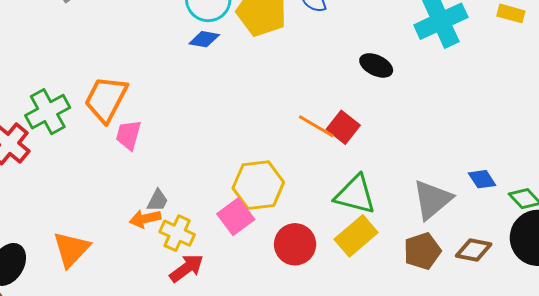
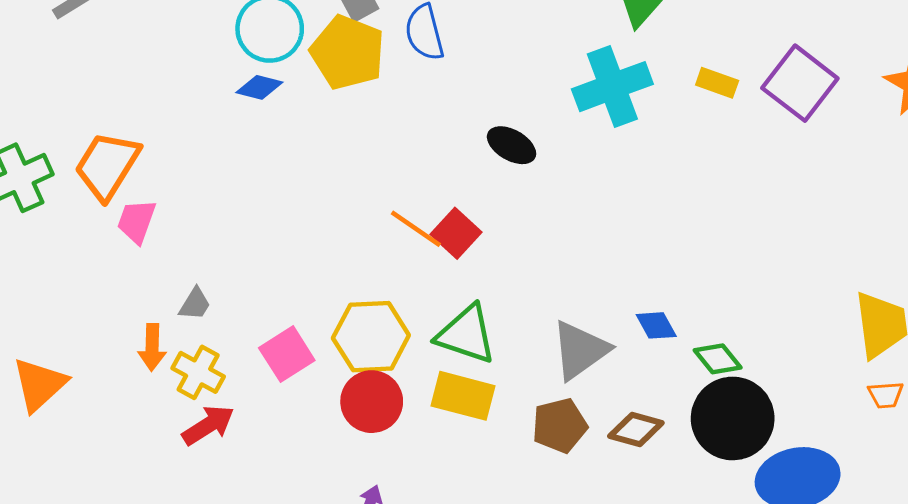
yellow hexagon: (258, 185) -> (371, 337), moved
gray trapezoid: (158, 201) -> (195, 304), moved
orange arrow: (145, 219) -> (152, 347), turned -80
yellow rectangle: (356, 236) -> (463, 396), turned 51

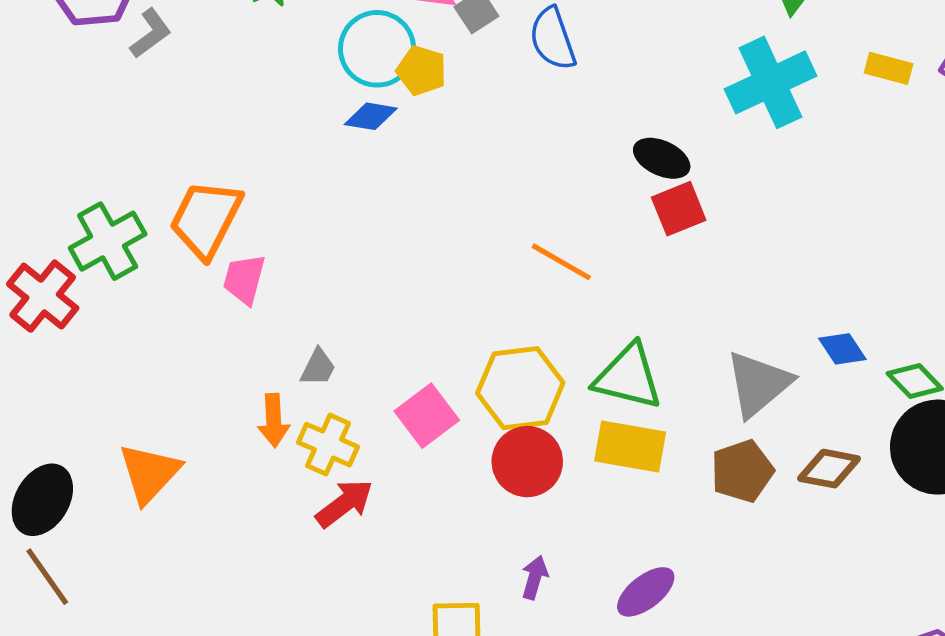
yellow pentagon: (348, 53) -> (421, 71), moved, size x0.6
red square: (456, 233) -> (679, 209), moved, turned 30

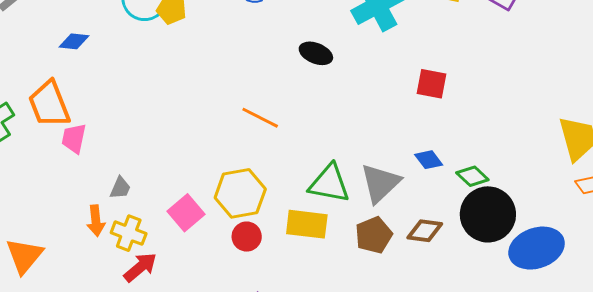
blue diamond: (371, 116) -> (74, 41), moved
red square: (679, 209) -> (432, 84), moved, turned 36
orange trapezoid: (206, 219) -> (49, 104), turned -45
green triangle: (628, 377) -> (329, 184), moved
red circle: (527, 462) -> (247, 237), size x0.7

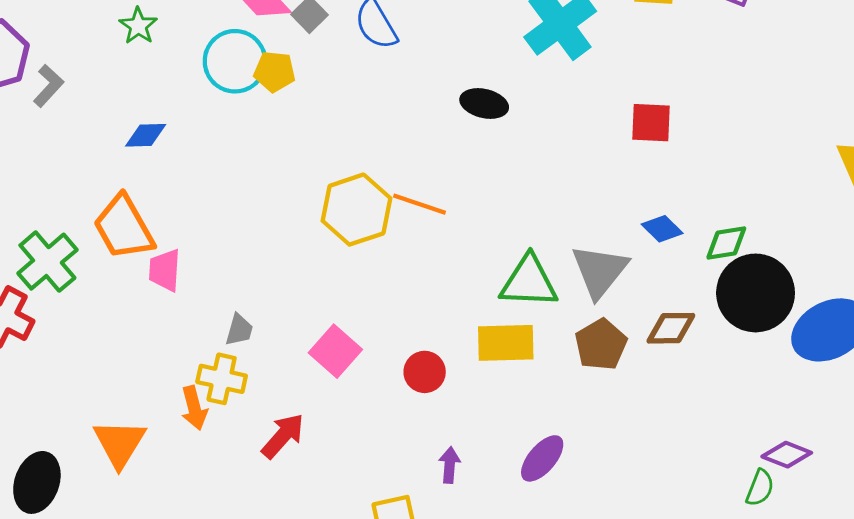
green diamond: (472, 176) -> (726, 243), turned -44
yellow hexagon: (240, 193) -> (356, 210), moved
orange arrow: (96, 221) -> (194, 408), moved
yellow cross: (129, 233) -> (222, 379), moved

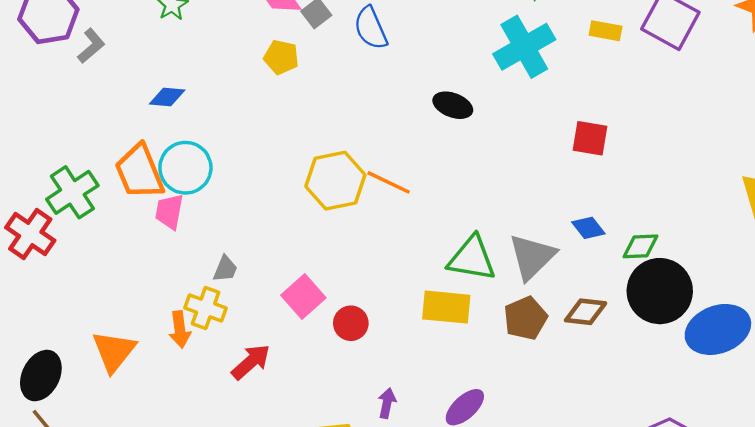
cyan circle: (235, 61) -> (185, 168), moved
red circle: (425, 372) -> (351, 323), moved

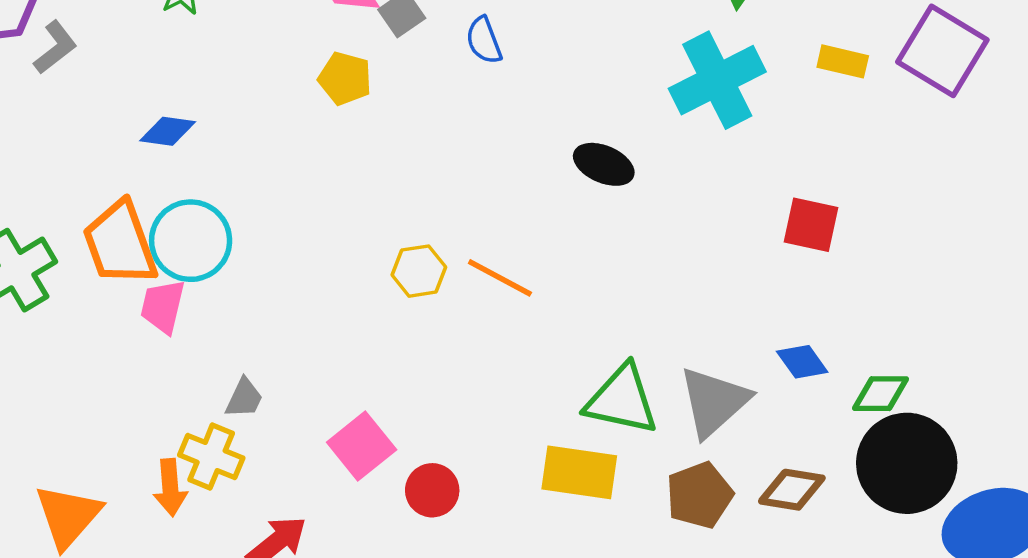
blue semicircle: (371, 28) -> (484, 40), size x0.7
yellow hexagon: (335, 181) -> (419, 271), size x0.6

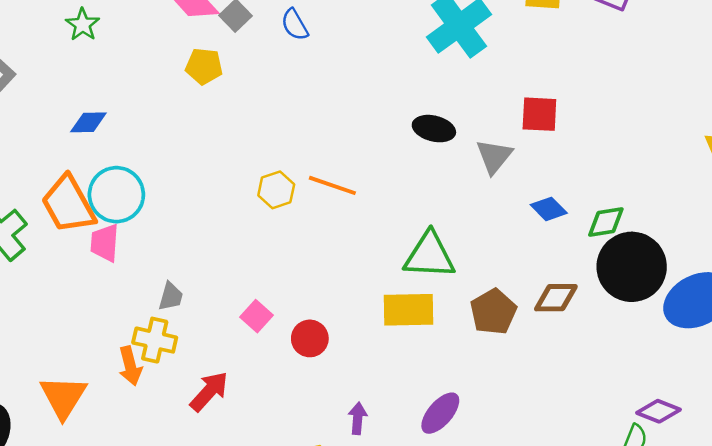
black ellipse: (604, 164) -> (434, 129), moved
gray triangle: (714, 402) -> (494, 156), moved, size x0.7
pink square: (362, 446) -> (257, 316), size x0.7

